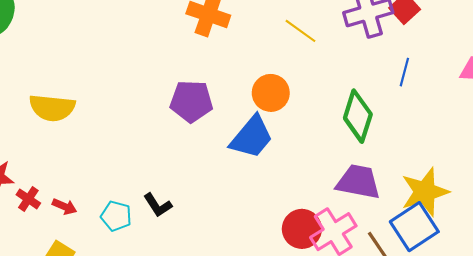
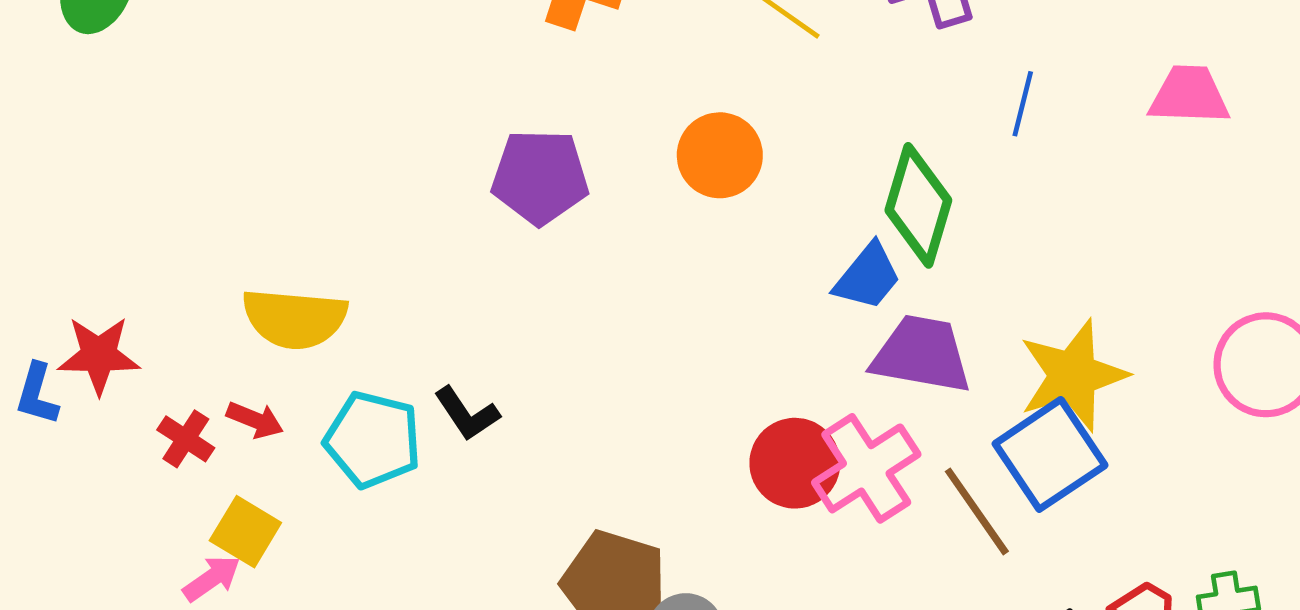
yellow semicircle: (52, 108) -> (295, 319), moved
blue trapezoid: (252, 137) -> (868, 277), moved, size x0.7
red cross: (28, 199) -> (186, 439), moved
cyan pentagon: (116, 216) -> (373, 440), size x1.4

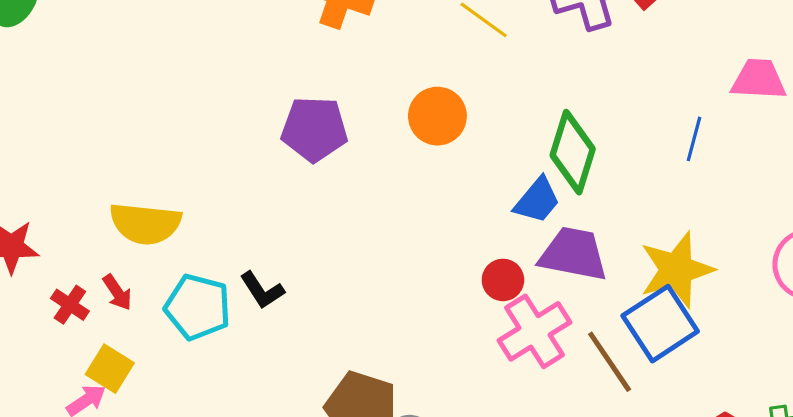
blue line: (1023, 104) -> (694, 139), moved
red arrow: (255, 420) -> (117, 292), turned 33
red circle: (795, 463) -> (503, 280), moved, size x0.7

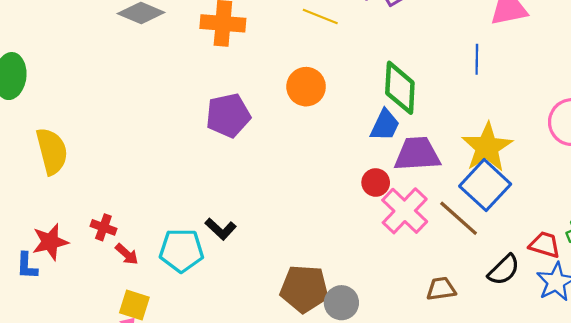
yellow semicircle: (145, 224) -> (52, 151), moved, turned -96
red cross: (70, 305) -> (103, 227), moved

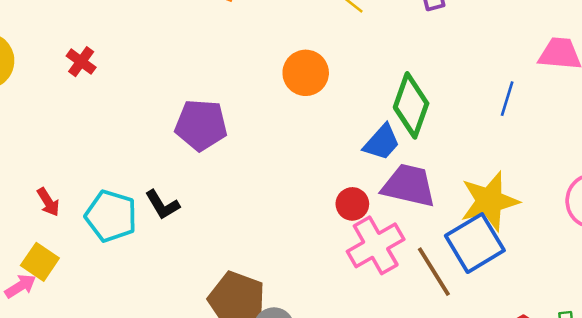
purple pentagon: (228, 115) -> (201, 125), moved
red cross: (103, 227) -> (81, 62), moved

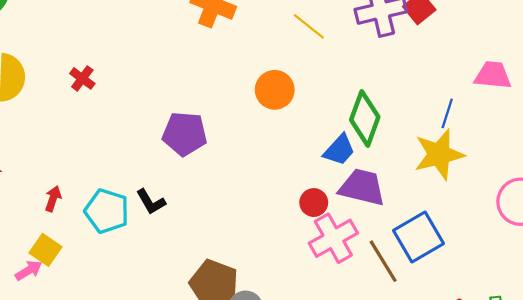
yellow star: (489, 201) -> (439, 154), moved
red arrow: (48, 202) -> (53, 199), turned -130

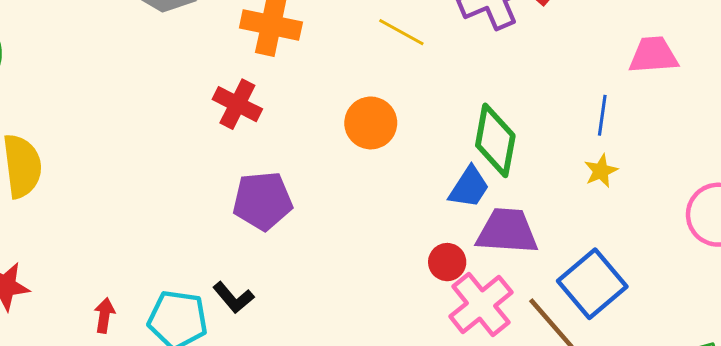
red cross: (82, 78) -> (237, 104), moved, size x1.4
yellow star: (439, 154) -> (601, 171), size x0.5

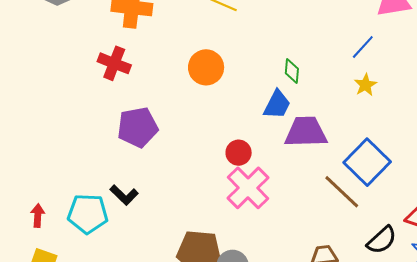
blue line: (602, 115) -> (363, 47), turned 40
green diamond: (495, 140) -> (292, 71), size x0.5
red circle: (447, 262) -> (239, 153), moved
pink cross: (481, 304) -> (248, 188), moved

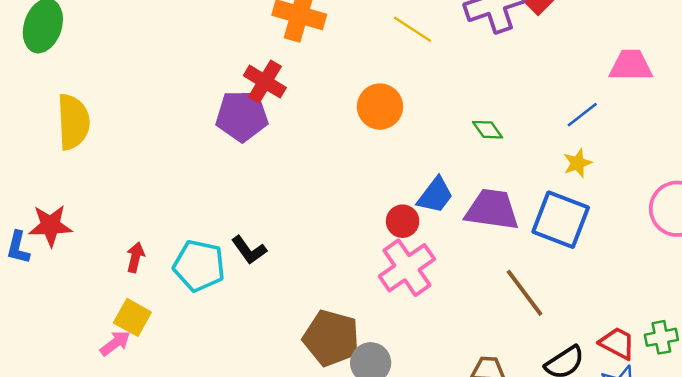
green diamond: (292, 71) -> (487, 130), turned -50
blue trapezoid: (277, 105) -> (435, 195), moved
purple pentagon: (138, 127) -> (242, 116), moved
blue square: (367, 162) -> (561, 220), moved, turned -33

